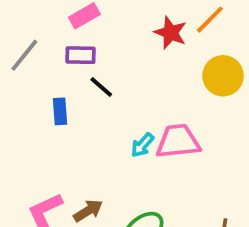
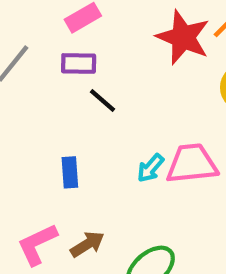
red star: (171, 33) -> (183, 37), size x1.4
blue rectangle: (60, 111) -> (70, 172), moved

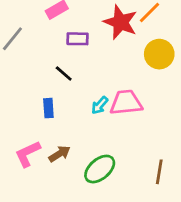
purple rectangle: (79, 63) -> (78, 39), moved
black line: (103, 100) -> (64, 73), moved

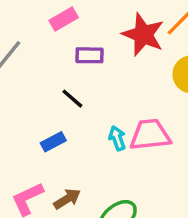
cyan arrow: (100, 105) -> (117, 138), turned 120
blue rectangle: (48, 108) -> (53, 142), turned 66

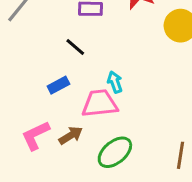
pink trapezoid: (150, 135) -> (100, 103), moved

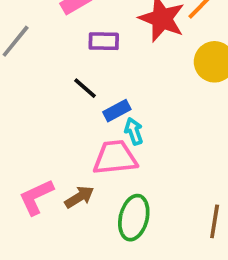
blue rectangle: (58, 85) -> (117, 111), moved
green ellipse: (115, 152) -> (134, 218), turned -36

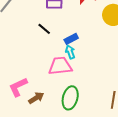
blue rectangle: (117, 111) -> (71, 39), moved
brown arrow: (79, 197) -> (36, 98), moved

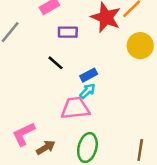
cyan arrow: (70, 52) -> (87, 91), turned 64

